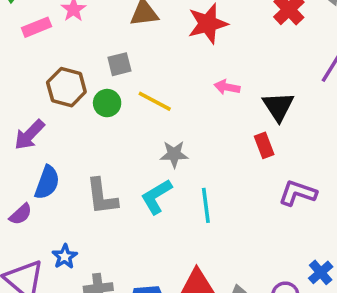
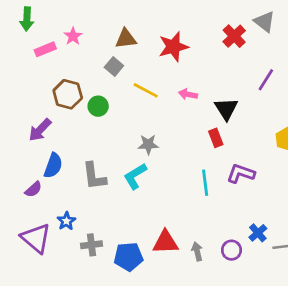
gray square: (119, 64) -> (114, 67), moved, turned -36
yellow line: (155, 101) -> (146, 90), moved
cyan line: (206, 205) -> (205, 183), moved

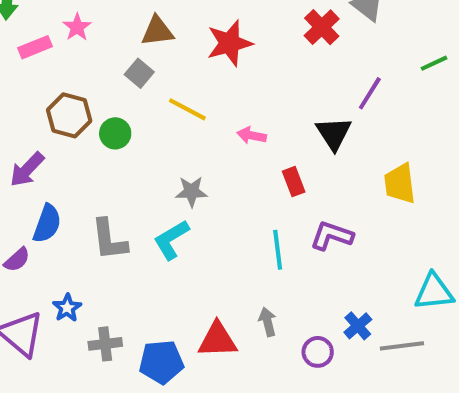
pink arrow: (188, 94) -> (252, 135), moved
black triangle: (226, 109) -> (334, 133), moved
gray arrow: (197, 251) -> (268, 322), moved

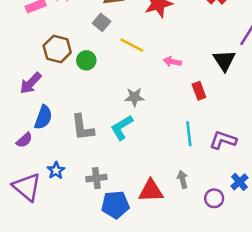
purple L-shape: (332, 236) -> (223, 140), moved
gray cross: (105, 344) -> (96, 178), moved

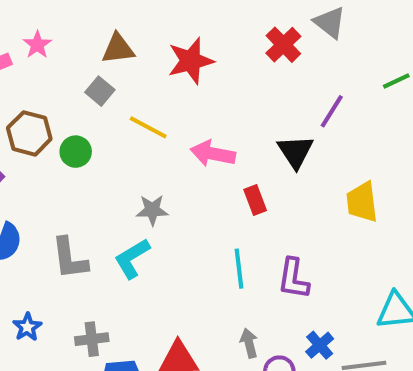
pink arrow: (172, 62) -> (213, 154), size x1.5
purple L-shape: (223, 140) -> (293, 279), turned -100
gray arrow: (183, 179) -> (249, 343), moved

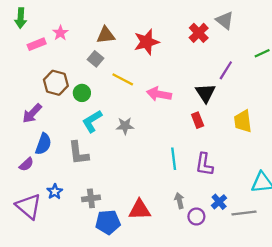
red rectangle: (255, 200) -> (198, 120), moved
cyan L-shape: (132, 258) -> (92, 121), moved

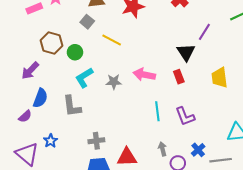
pink arrow: (159, 94) -> (144, 75), moved
purple L-shape: (204, 164) -> (185, 116), turned -30
gray cross: (91, 198) -> (96, 141), moved

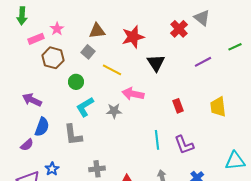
purple line: (204, 32) -> (203, 62), turned 30
brown hexagon: (52, 43) -> (53, 58), moved
black triangle: (186, 52) -> (156, 63), moved
purple arrow: (30, 71) -> (32, 100), turned 72
pink arrow: (144, 75) -> (133, 94), moved

